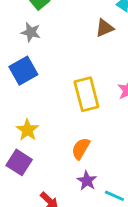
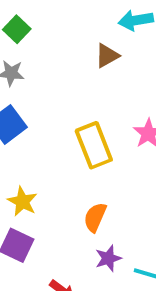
purple star: (87, 181) -> (108, 258), turned 30

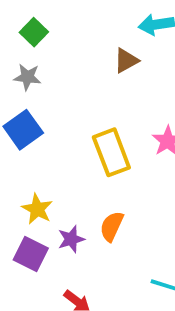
purple star: (108, 258) -> (71, 239), moved

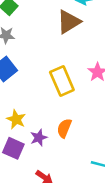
brown triangle: (126, 60) -> (69, 22), size x1.5

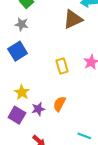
yellow rectangle: (62, 81) -> (62, 66), size x0.7

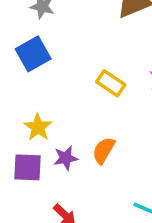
yellow rectangle: (62, 66) -> (111, 83), turned -42
purple square: (17, 115) -> (27, 167), turned -30

